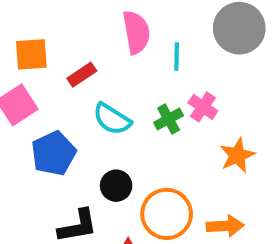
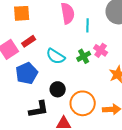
orange square: (31, 54) -> (22, 13), moved
red rectangle: (82, 75) -> (29, 41), moved

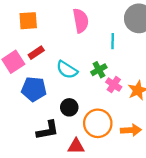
cyan line: (88, 25) -> (113, 41), moved
pink cross: (101, 50) -> (114, 85), moved
blue pentagon: (27, 73) -> (34, 89), turned 30

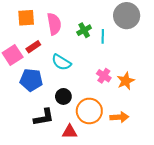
pink semicircle: (81, 21) -> (54, 24), moved
green cross: (99, 70) -> (84, 30), moved

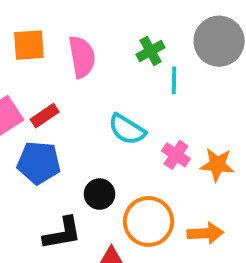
green cross: (84, 30) -> (150, 51), moved
red rectangle: (33, 47) -> (45, 116), moved
cyan semicircle: (61, 62) -> (127, 129), moved
orange star: (126, 81) -> (217, 165), turned 30

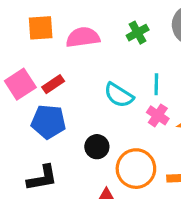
pink semicircle: (82, 57) -> (83, 37), turned -88
cyan line: (174, 80) -> (156, 84), moved
black L-shape: (62, 233) -> (42, 178), moved

